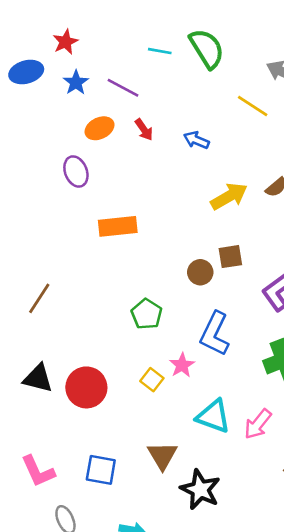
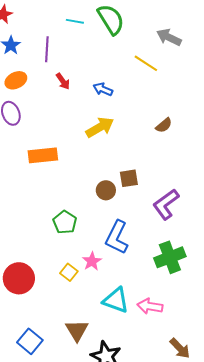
purple line: (123, 88) -> (47, 49), turned 65
orange ellipse: (99, 128) -> (16, 80), moved
yellow arrow: (229, 196) -> (100, 127), moved
pink arrow: (258, 424) -> (150, 306), turned 60
blue square: (101, 470) -> (30, 341), turned 30

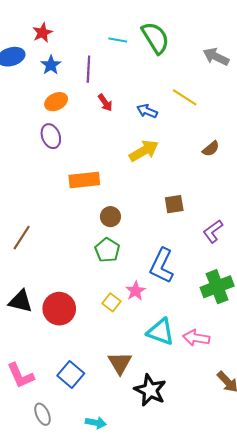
yellow line: (146, 63) -> (185, 97), moved
brown circle: (106, 190) -> (110, 217), moved
purple L-shape: (166, 204) -> (213, 231), size x0.7

